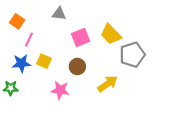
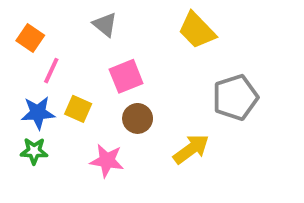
gray triangle: (59, 14) -> (105, 25), turned 32
yellow trapezoid: (111, 34) -> (197, 30), moved
pink square: (81, 37) -> (126, 76), moved
green star: (11, 88) -> (34, 151), moved

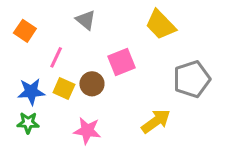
pink line: (51, 71) -> (56, 57), moved
pink square: (126, 76) -> (122, 62), moved
brown circle: (138, 118) -> (92, 84), moved

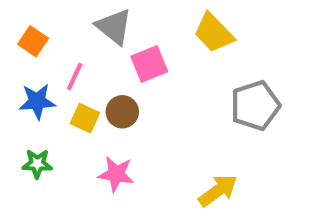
gray triangle: (86, 20) -> (114, 27), size x1.4
pink square: (122, 62) -> (149, 64), moved
blue star: (31, 92) -> (37, 101), moved
yellow arrow: (156, 121) -> (218, 191), moved

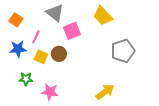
green star: (37, 164) -> (26, 79), moved
pink star: (116, 174) -> (50, 92), moved

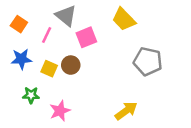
pink line: (36, 37) -> (47, 35), moved
gray pentagon: (123, 51) -> (148, 61), turned 30
pink star: (50, 92) -> (60, 111), turned -30

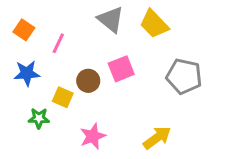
gray triangle: (66, 16) -> (111, 19), moved
pink square: (86, 37) -> (121, 69), moved
yellow square: (49, 69) -> (63, 97), moved
pink star: (60, 111) -> (93, 136), moved

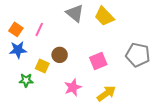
orange square: (24, 30) -> (16, 29), moved
pink square: (121, 69) -> (98, 61), moved
gray pentagon: (184, 76) -> (138, 55), moved
pink star: (93, 136) -> (73, 87), moved

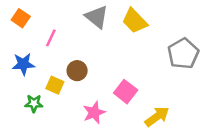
orange square: (16, 29) -> (21, 18), moved
gray pentagon: (138, 55) -> (183, 54), moved, turned 30
pink square: (98, 61) -> (126, 92), moved, turned -30
yellow arrow: (106, 94) -> (157, 116), moved

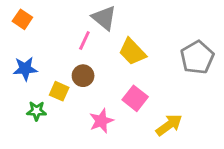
yellow trapezoid: (135, 21) -> (132, 52), moved
pink line: (51, 38) -> (84, 40), moved

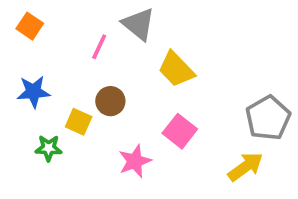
pink line: (84, 40) -> (99, 47), moved
gray pentagon: (197, 57) -> (268, 118), moved
yellow arrow: (169, 125) -> (246, 167), moved

